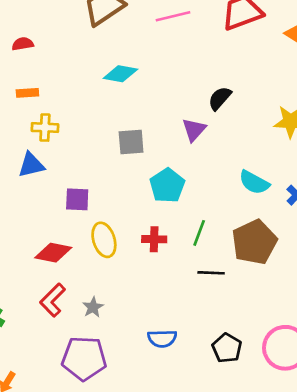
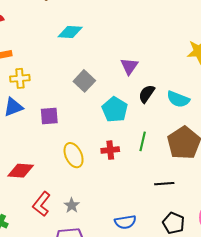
black semicircle: (220, 98) -> (147, 94), moved
gray square: (131, 142) -> (84, 81), turned -35
purple square: (77, 199) -> (49, 116), moved
red diamond: (53, 253) -> (21, 171), moved
black line: (211, 273) -> (164, 184), moved

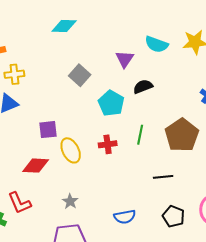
black semicircle: (147, 94) -> (143, 87), turned 36
cyan semicircle: (178, 99) -> (157, 44), moved
purple square: (49, 116) -> (48, 130), moved
red diamond: (21, 171) -> (36, 166), moved
red L-shape: (41, 204) -> (19, 203), moved, turned -60

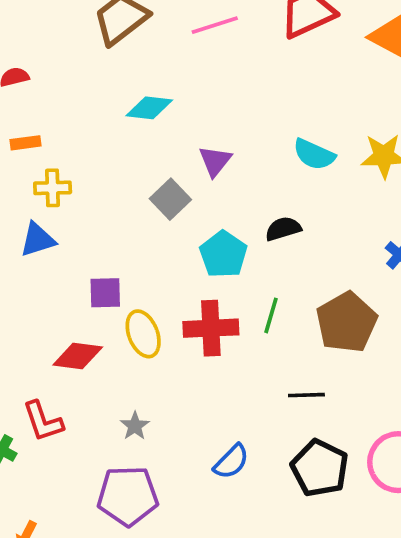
purple triangle: (125, 59) -> (215, 161), moved
red cross: (108, 144) -> (211, 328), size x1.6
black pentagon: (174, 216) -> (320, 468), size x1.4
blue semicircle: (125, 217) -> (231, 462), turned -40

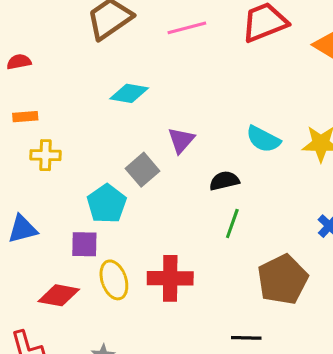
black semicircle: (283, 229) -> (224, 181), moved
blue triangle: (38, 240) -> (22, 229), moved
cyan pentagon: (223, 254) -> (107, 204), moved
green line: (271, 315) -> (232, 224), moved

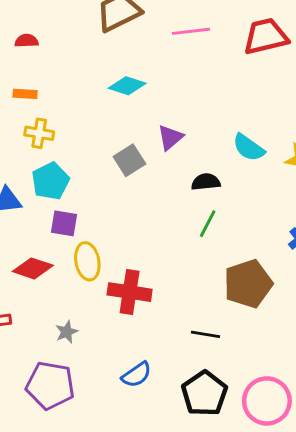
cyan pentagon: (107, 204) -> (50, 181), moved
red cross: (170, 278) -> (130, 292), moved

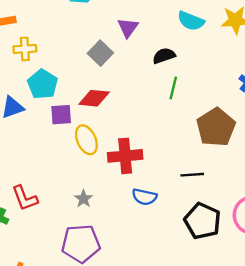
red diamond: (33, 268) -> (94, 98), moved
blue semicircle: (137, 375) -> (144, 197), moved, turned 60

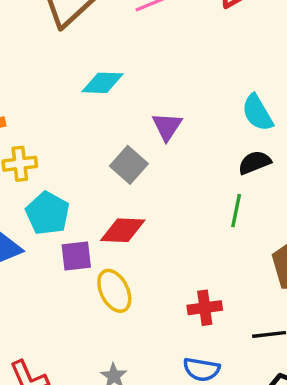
cyan semicircle: (191, 21) -> (257, 113), turned 40
black semicircle: (164, 56) -> (255, 162), moved
red cross: (125, 156) -> (205, 308), moved, size x0.7

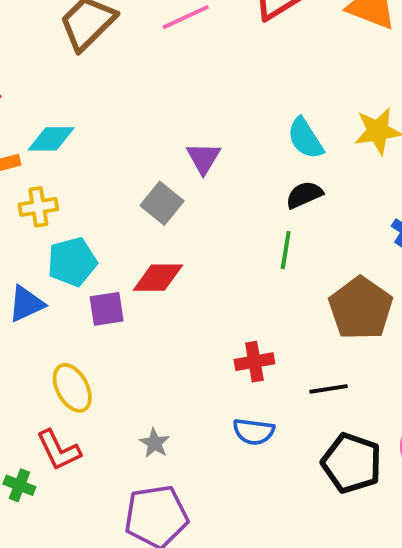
cyan diamond: (103, 83) -> (51, 139), moved
cyan pentagon: (48, 213) -> (72, 262), turned 30
yellow ellipse: (114, 291) -> (72, 388), moved

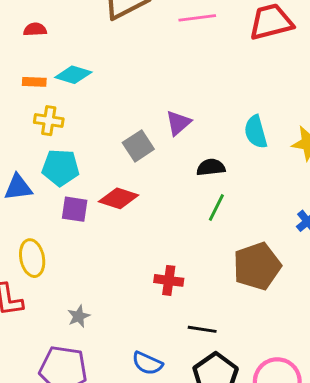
black semicircle: (304, 195) -> (211, 167), moved
black line: (329, 389) -> (202, 329), moved
blue semicircle: (254, 432) -> (147, 363), moved

